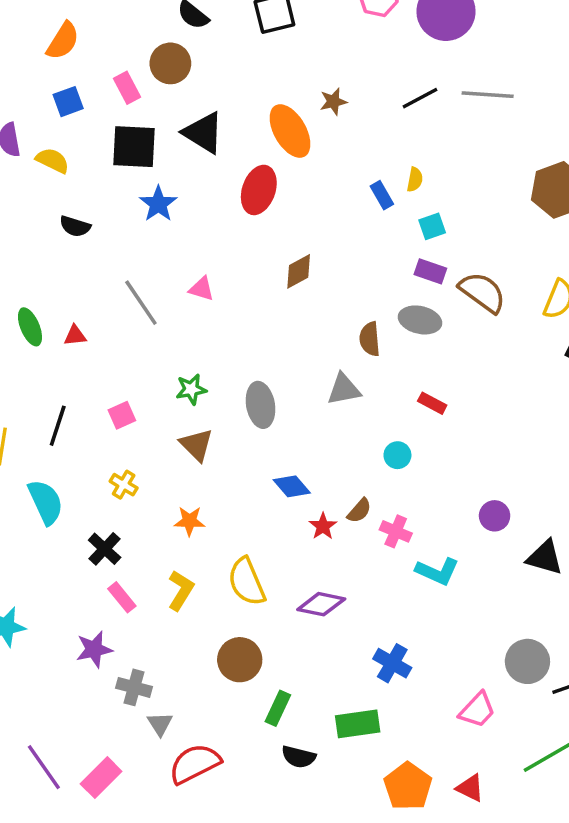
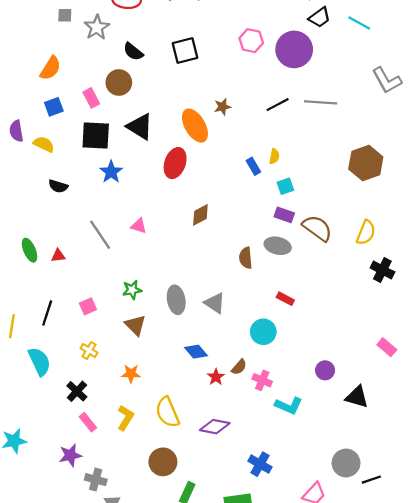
gray triangle: (344, 389) -> (215, 303), moved, turned 45
cyan circle: (397, 455) -> (263, 332), size x1.5

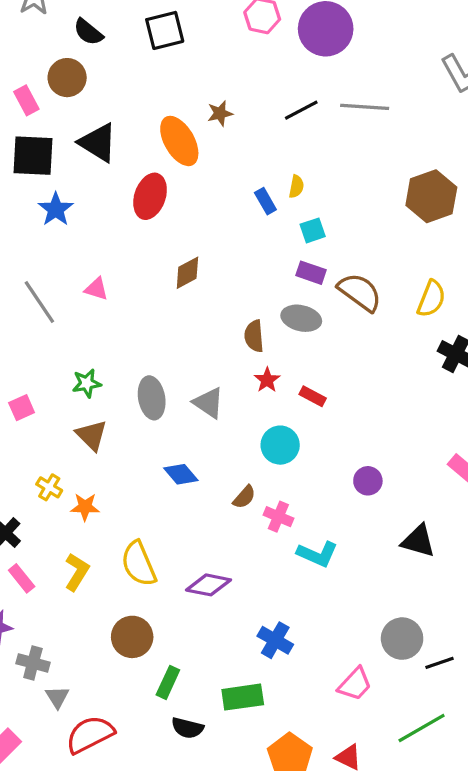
yellow cross: (89, 350) -> (49, 487), moved
purple circle: (325, 370) -> (368, 481), moved
red star: (216, 377) -> (267, 380), moved

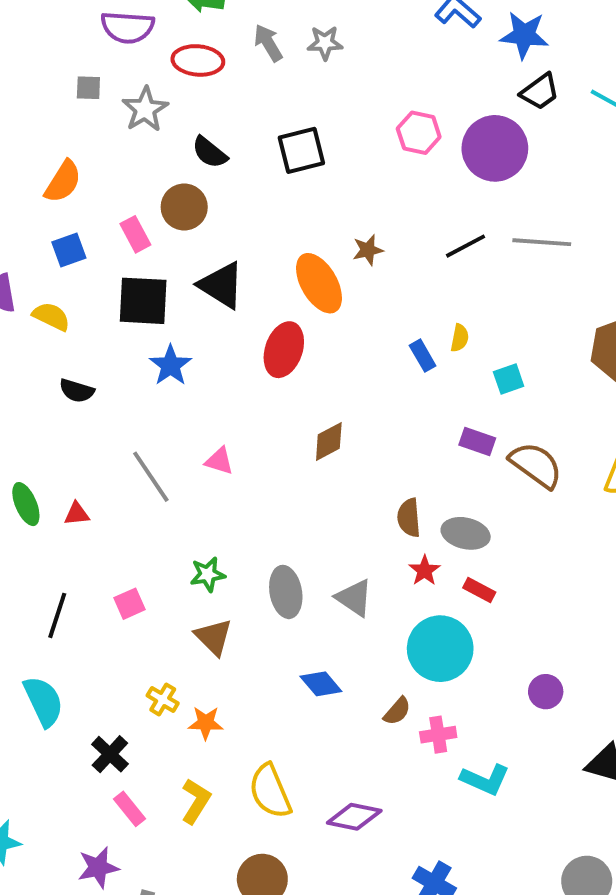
cyan square: (313, 230) -> (509, 379), moved
gray ellipse: (301, 318) -> (466, 533), moved
cyan circle: (280, 445) -> (440, 649), size x1.4
pink cross: (278, 517) -> (438, 735), turned -32

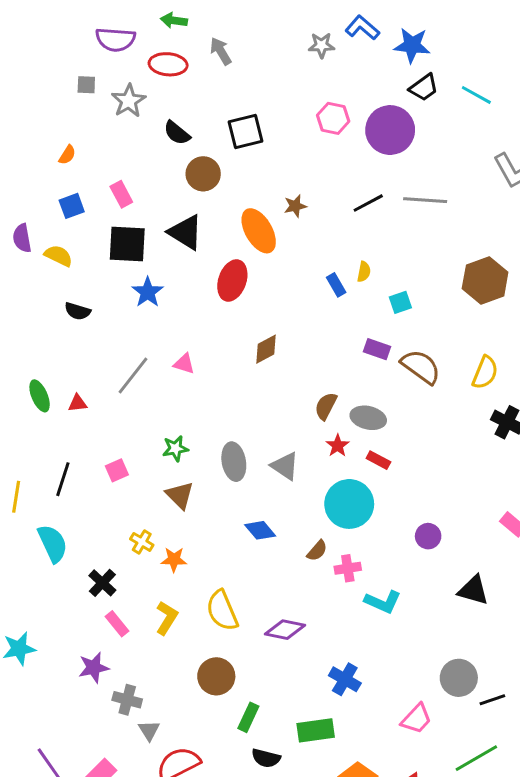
gray star: (325, 43) -> (321, 45), moved
orange semicircle: (63, 182) -> (67, 155), size x0.6
brown circle: (184, 207) -> (203, 174), moved
gray line: (151, 477) -> (133, 375), turned 72
brown semicircle: (409, 518) -> (326, 406), turned 32

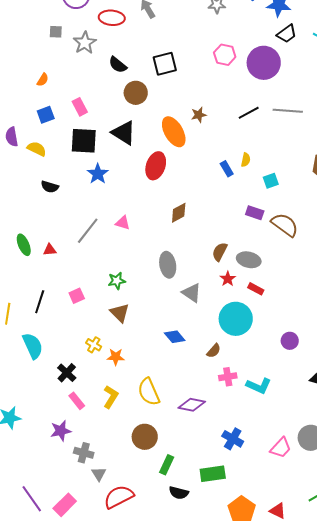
gray ellipse: (234, 462) -> (168, 265), moved
pink cross: (348, 568) -> (228, 377), moved
pink trapezoid: (416, 719) -> (281, 448), moved

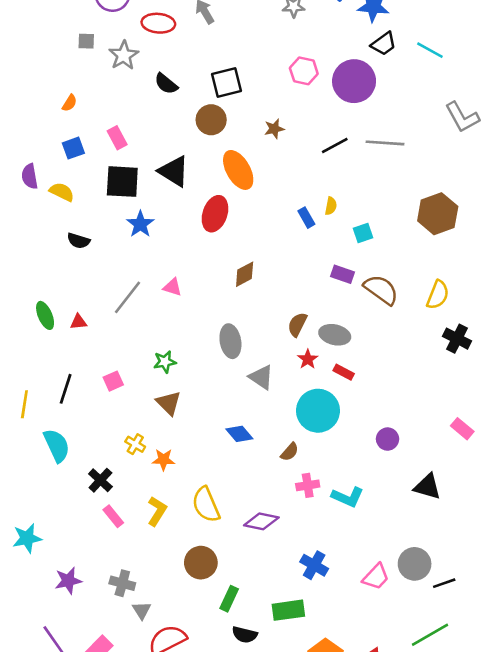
brown circle: (136, 93) -> (211, 120), moved
brown star: (199, 115) -> (274, 129), moved
purple star: (61, 431) -> (68, 581), moved

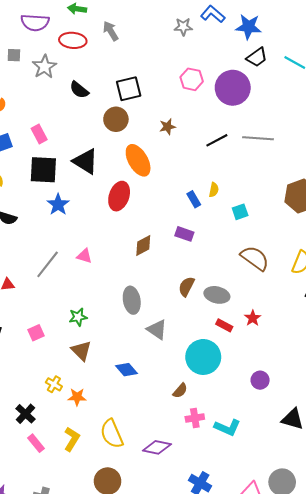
purple rectangle: (342, 274) -> (184, 234), moved
red star: (308, 359) -> (253, 318), moved
blue diamond: (239, 434) -> (126, 370), moved

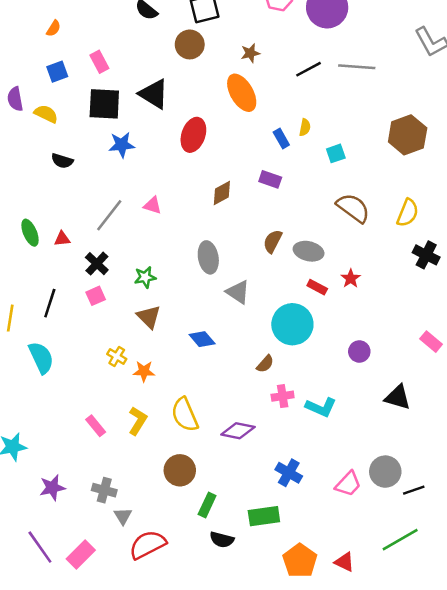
orange ellipse: (138, 160) -> (242, 93), moved
blue star: (58, 204) -> (122, 145), turned 30
black cross: (25, 414) -> (97, 264), moved

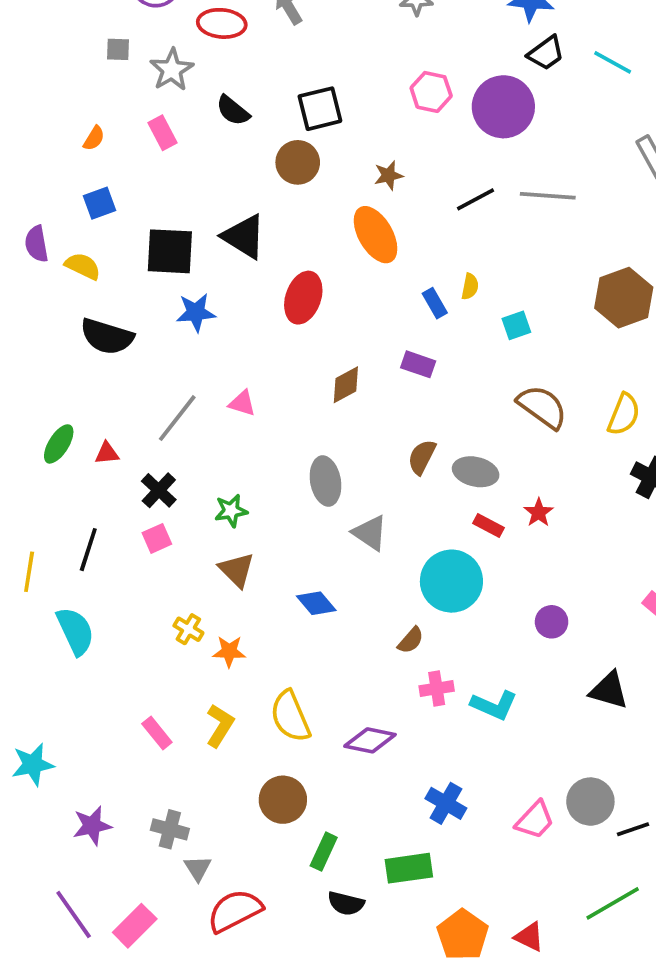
pink rectangle: (99, 62) -> (162, 133), moved
black semicircle: (62, 161) -> (107, 337), size x1.6
green ellipse: (30, 233) -> (59, 444), turned 55

